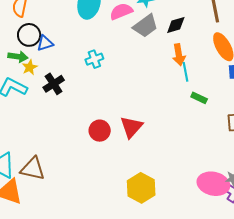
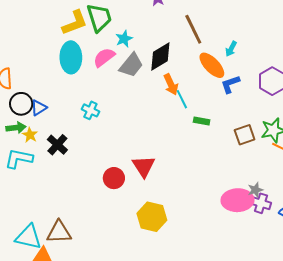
black diamond: (176, 25) -> (160, 56), size x1.4
cyan cross: (94, 59) -> (90, 110), turned -30
yellow hexagon: (141, 188) -> (152, 217), moved

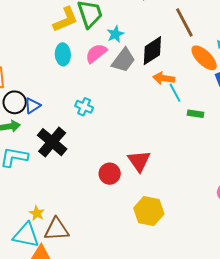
cyan ellipse: (71, 57) -> (63, 54), size x0.7
orange arrow: (171, 84) -> (164, 78), turned 125
yellow star: (30, 135) -> (37, 213), moved
black cross: (57, 145) -> (52, 142), size x1.4

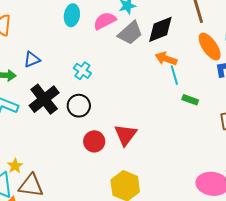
black circle: (15, 102) -> (79, 106), moved

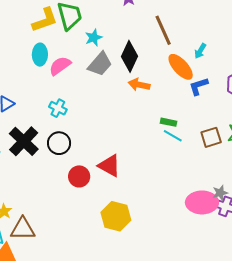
pink semicircle: (105, 21) -> (60, 66), moved
black diamond: (160, 29) -> (129, 56), turned -36
cyan line: (174, 75) -> (173, 136), moved, turned -36
red triangle: (126, 135) -> (109, 166), turned -30

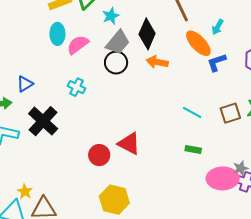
green rectangle: (169, 122) -> (193, 150), moved
black circle: (59, 143) -> (116, 63), moved
yellow hexagon: (116, 216) -> (114, 200), moved

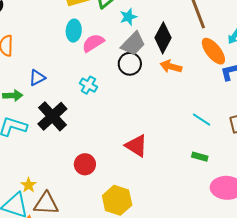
red circle: (99, 155) -> (85, 164), moved

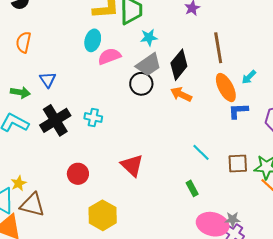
blue triangle: (37, 78) -> (48, 80), turned -48
cyan cross: (88, 85) -> (93, 117), moved, turned -30
green rectangle: (200, 157) -> (192, 188), turned 35

